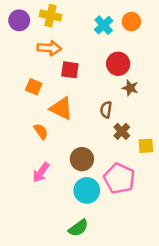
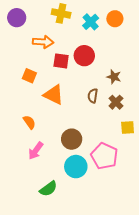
yellow cross: (51, 16) -> (61, 13), moved
red circle: (118, 64) -> (84, 56), moved
orange semicircle: (41, 131) -> (29, 122), moved
brown cross: (122, 131) -> (116, 102), moved
green semicircle: (78, 228) -> (48, 189), moved

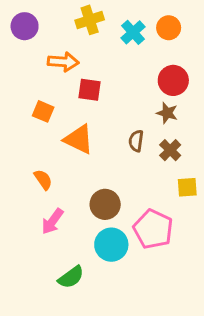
yellow cross: (61, 13) -> (90, 20), turned -30
red circle: (84, 56) -> (173, 80), moved

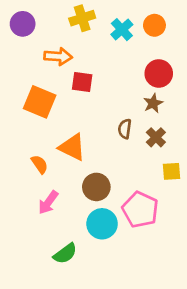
orange square: (43, 111) -> (40, 102), size x1.6
brown star: (167, 113) -> (153, 103), turned 30
orange triangle: (79, 139) -> (72, 147), moved

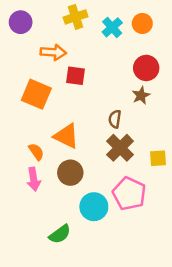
brown cross: (156, 137) -> (120, 148), moved, size x1.5
brown circle: (96, 187) -> (70, 173), moved
pink arrow: (48, 203) -> (34, 179), moved, turned -45

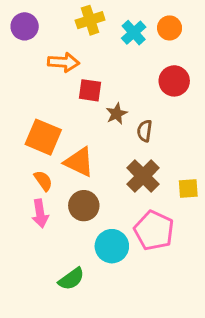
orange square: (36, 94) -> (43, 137), moved
brown star: (141, 95) -> (117, 114), moved
brown semicircle: (115, 119) -> (145, 131), moved

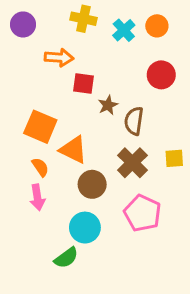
yellow cross: (90, 20) -> (83, 19), turned 30
brown semicircle: (145, 131) -> (134, 121), size x1.4
yellow square: (188, 188) -> (174, 158), moved
brown circle: (84, 206) -> (92, 184), moved
cyan circle: (112, 246) -> (85, 228), moved

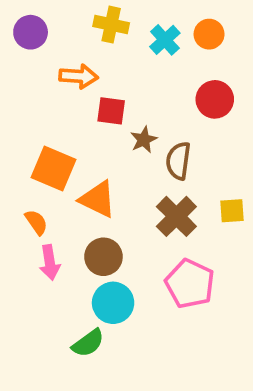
orange semicircle: (40, 167) -> (36, 222), moved
brown circle: (92, 184) -> (103, 257), moved

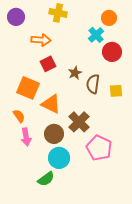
cyan cross: (165, 40) -> (96, 35), moved
red square: (111, 111) -> (48, 64), moved, turned -35
yellow square: (232, 211) -> (116, 91), moved
brown cross: (176, 216) -> (79, 122), moved

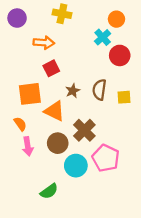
brown star: (75, 73) -> (73, 91), moved
orange square: (28, 88) -> (30, 94), turned -30
cyan circle: (59, 158) -> (76, 166), moved

